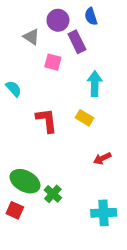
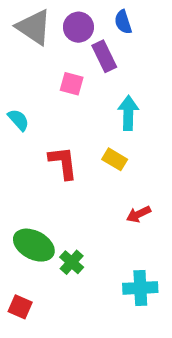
gray triangle: (31, 37) -> (34, 27), moved, size x1.6
red square: (15, 210) -> (20, 307), moved

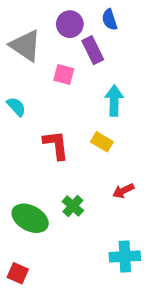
gray triangle: (34, 27) -> (25, 46), moved
green cross: (72, 262) -> (73, 206), moved

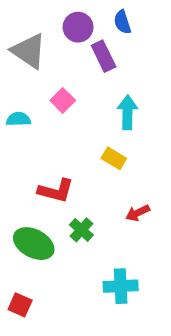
pink square: (64, 75) -> (63, 100), moved, turned 30
cyan semicircle: (16, 107) -> (18, 119), turned -50
red L-shape: (56, 145) -> (56, 191), moved, turned 112
cyan cross: (125, 256) -> (121, 286), moved

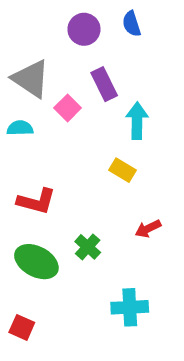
gray triangle: (29, 51) -> (31, 79), moved
purple rectangle: (104, 56) -> (104, 84), moved
red L-shape: (56, 191) -> (36, 201), moved

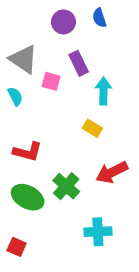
pink square: (68, 108) -> (51, 81), turned -30
cyan semicircle: (20, 128) -> (15, 96), turned 66
red arrow: (148, 229) -> (112, 172), size x1.6
green cross: (88, 247) -> (66, 186), size x1.4

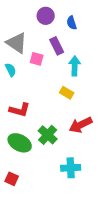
blue semicircle: (99, 18) -> (72, 23), moved

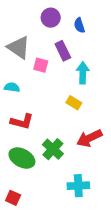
cyan semicircle: (11, 70) -> (12, 87), moved, turned -56

